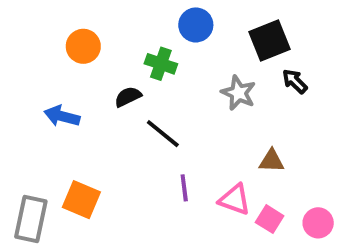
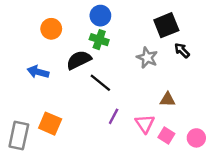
blue circle: (196, 25) -> (100, 16), moved
black semicircle: (128, 97) -> (79, 60), size x1.5
purple line: (184, 188) -> (114, 116), turned 35
pink triangle: (235, 200) -> (145, 124), turned 36

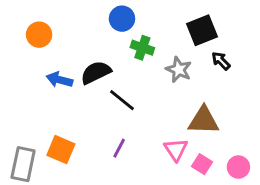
orange circle: (51, 29) -> (39, 35), moved
green cross: (99, 40) -> (142, 48), moved
blue arrow: (38, 72) -> (59, 80), moved
brown triangle: (168, 100) -> (203, 120), size x1.6
purple line: (114, 116) -> (119, 148), moved

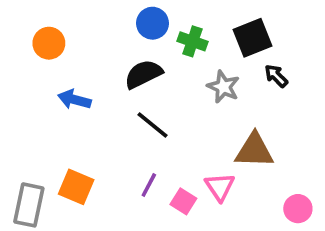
green cross: (142, 48) -> (192, 41), moved
black semicircle: (96, 72) -> (143, 74), moved
pink square: (202, 164) -> (183, 201), moved

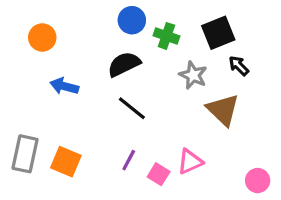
brown triangle: (254, 150) -> (223, 110), moved, turned 42
pink triangle: (220, 187) -> (190, 162), turned 40
gray rectangle: (29, 205) -> (25, 154), moved

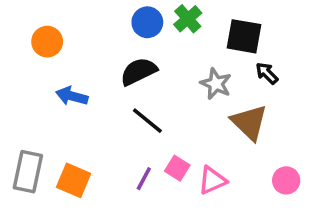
black square: (218, 33) -> (244, 36), turned 32
green cross: (166, 36) -> (188, 19), moved, turned 30
pink square: (159, 174) -> (177, 168), moved
pink circle: (258, 181) -> (286, 180), moved

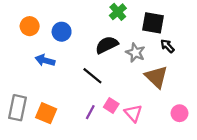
blue circle: (147, 22) -> (62, 32), moved
black semicircle: (139, 71) -> (107, 45), moved
pink triangle: (212, 180) -> (133, 113), turned -48

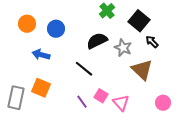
black square: (153, 23) -> (139, 21), turned 30
purple line: (90, 112) -> (82, 102), turned -64
orange square: (46, 113) -> (41, 88), moved

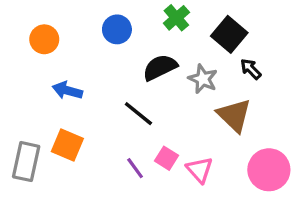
blue circle: (56, 29) -> (117, 29), moved
pink circle: (163, 103) -> (269, 170), size x1.6

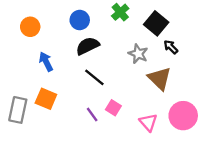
black semicircle: (160, 67) -> (88, 46), moved
blue arrow: (67, 90) -> (46, 62), turned 48
pink triangle: (200, 170) -> (148, 122), moved

